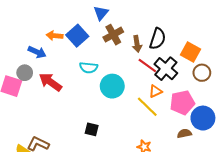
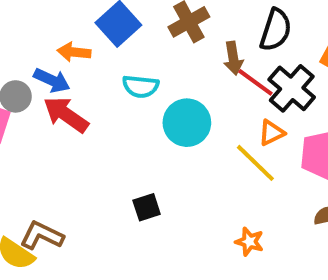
orange arrow: (55, 36) -> (74, 52), moved
brown arrow: (137, 44) -> (233, 58), moved
blue arrow: (37, 52) -> (52, 80), moved
black square: (92, 129) -> (147, 207), turned -32

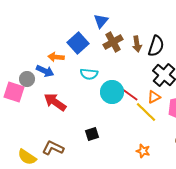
brown arrow: (233, 58) -> (137, 44), moved
red line: (255, 82) -> (129, 94), moved
red arrow: (66, 115) -> (55, 102), moved
brown L-shape: (42, 236) -> (53, 148), moved

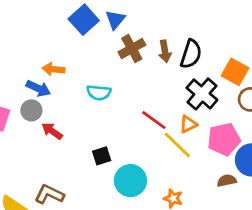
blue square: (78, 43) -> (84, 20), moved
gray circle: (27, 79) -> (31, 110), moved
cyan circle: (112, 92) -> (130, 181), moved
red arrow: (55, 102) -> (52, 131), size x0.7
black square: (92, 134) -> (102, 156), moved

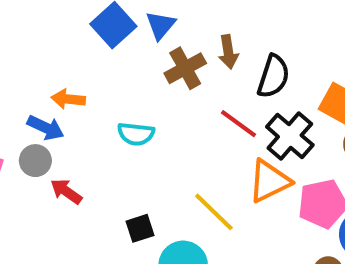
brown arrow: (165, 51) -> (228, 52), moved
red line: (154, 120) -> (239, 124), moved
orange triangle: (188, 124) -> (269, 181), size x1.6
yellow line: (177, 145) -> (214, 212), moved

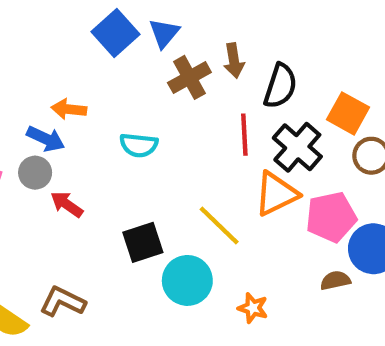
red line: (239, 124) -> (244, 135), turned 51
black square: (140, 228) -> (143, 242), size x1.4

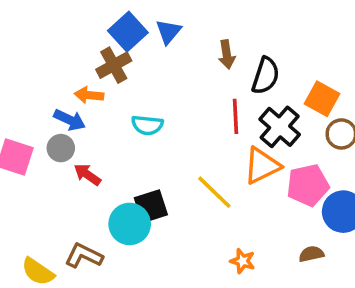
brown cross: (189, 77) -> (114, 65), moved
cyan circle: (187, 280) -> (130, 224), moved
brown semicircle: (335, 280) -> (311, 254), moved

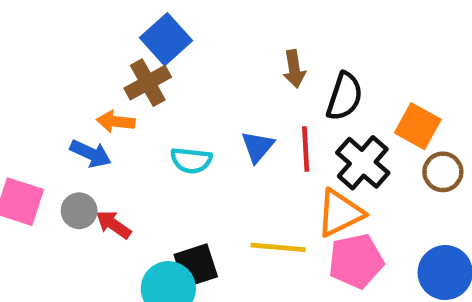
blue triangle: (168, 32) -> (258, 147), moved
gray circle: (61, 148) -> (79, 211), moved
pink pentagon: (308, 185) -> (356, 261), moved
yellow line: (214, 192) -> (278, 247), turned -39

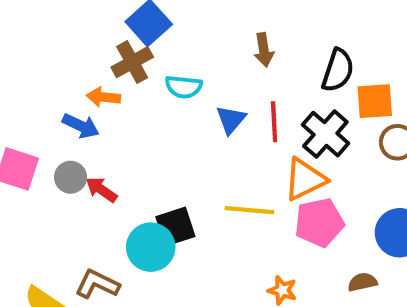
black semicircle: (344, 96) -> (338, 70), moved
orange square: (418, 126) -> (375, 101), turned -33
cyan semicircle: (191, 160) -> (184, 87), moved

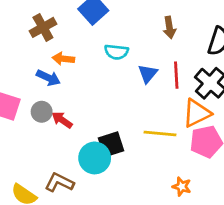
brown cross: (132, 62) -> (43, 27), moved

